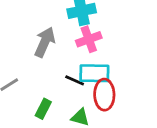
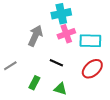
cyan rectangle: (94, 73) -> (90, 41), moved
red ellipse: (104, 95) -> (92, 69), moved, turned 50

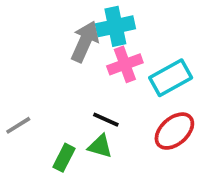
gray arrow: (35, 36) -> (85, 42), moved
cyan rectangle: (90, 41) -> (171, 78), turned -30
green triangle: (60, 89) -> (100, 146), moved

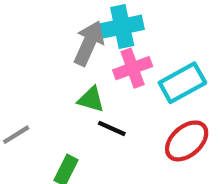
green triangle: (100, 146) -> (91, 99), moved

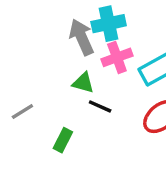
gray arrow: (89, 43) -> (81, 37), turned -48

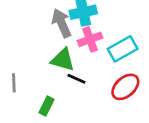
green triangle: (83, 83) -> (63, 60), size x1.4
gray line: (22, 111) -> (14, 83), turned -60

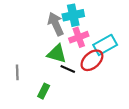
red ellipse: (125, 87) -> (92, 60), moved

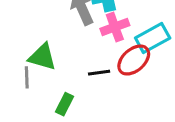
green triangle: (57, 54) -> (42, 57), moved
black line: (68, 69) -> (99, 73), turned -32

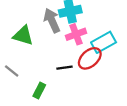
green triangle: (42, 57) -> (23, 35), moved
gray line: (27, 77) -> (12, 71), turned -49

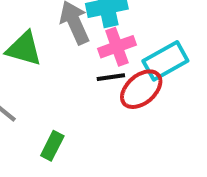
black line: (65, 68) -> (111, 77), moved

